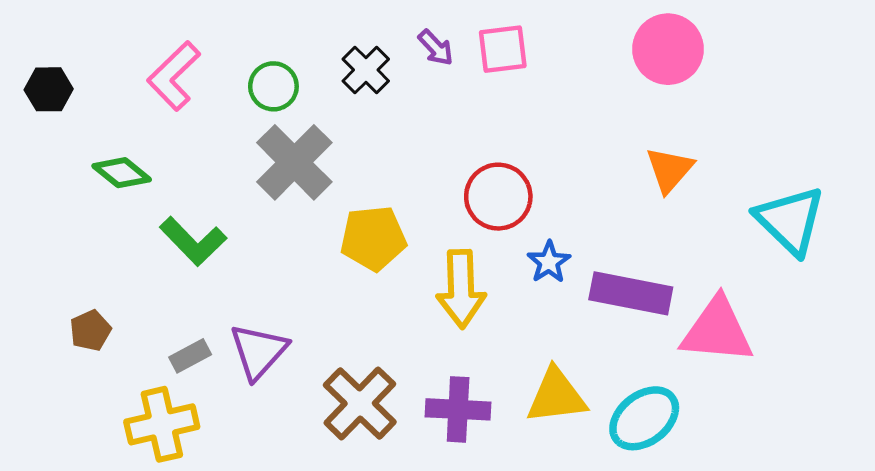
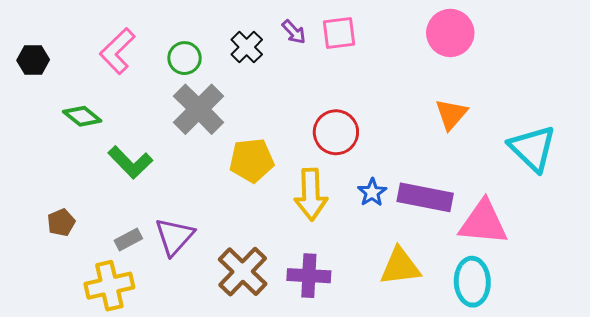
blue star: (549, 262) -> (372, 192), moved
yellow triangle: (556, 396) -> (400, 267), moved
cyan ellipse: (644, 418) -> (472, 282), moved, turned -54

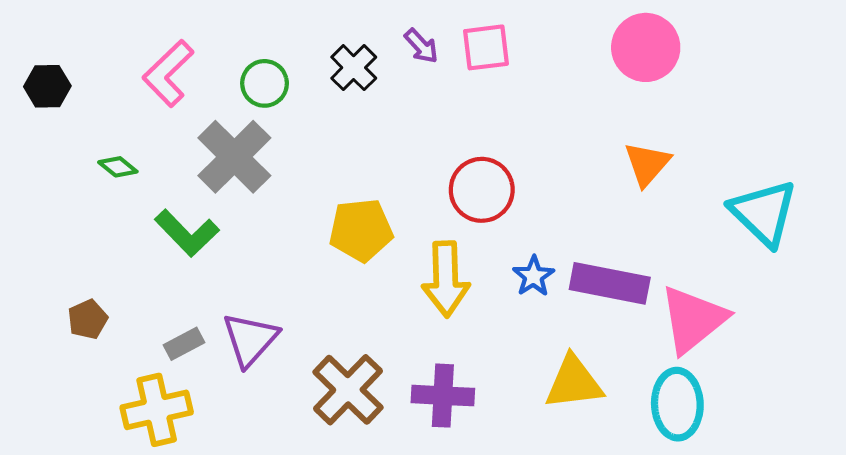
gray cross: (199, 109) -> (234, 157), moved
green diamond: (82, 116) -> (118, 167), size x0.7
pink triangle: (483, 222) -> (693, 319), turned -44

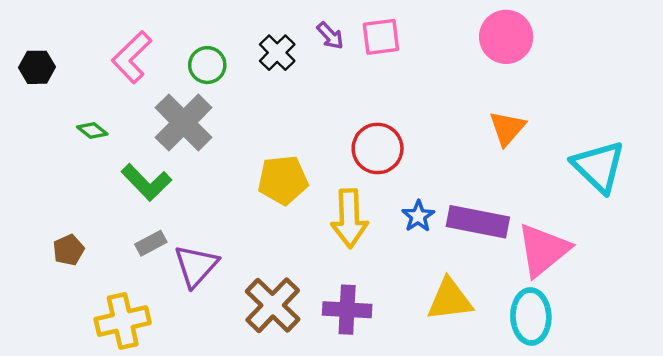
gray rectangle: (184, 344) -> (151, 243), moved

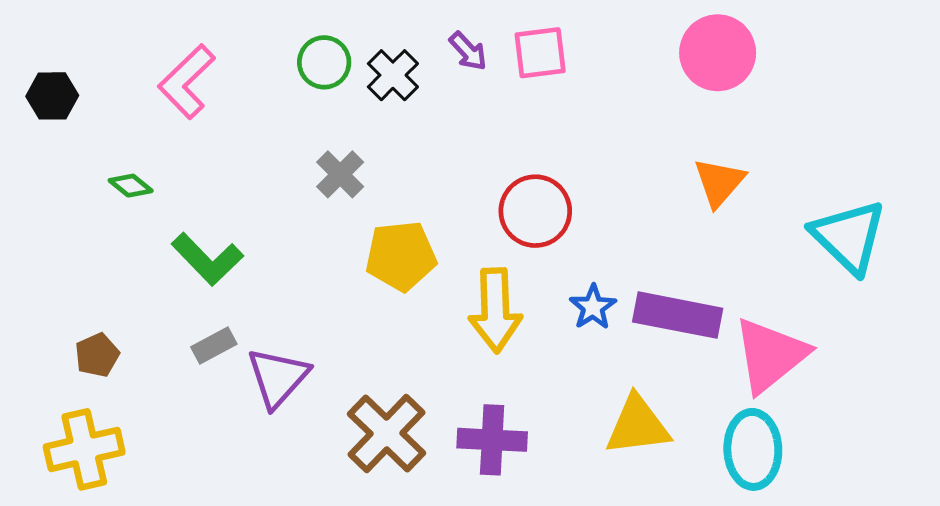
green circle: (207, 65) -> (324, 62), moved
gray cross: (184, 123) -> (340, 174), moved, size x0.6
yellow cross: (123, 321) -> (84, 449), moved

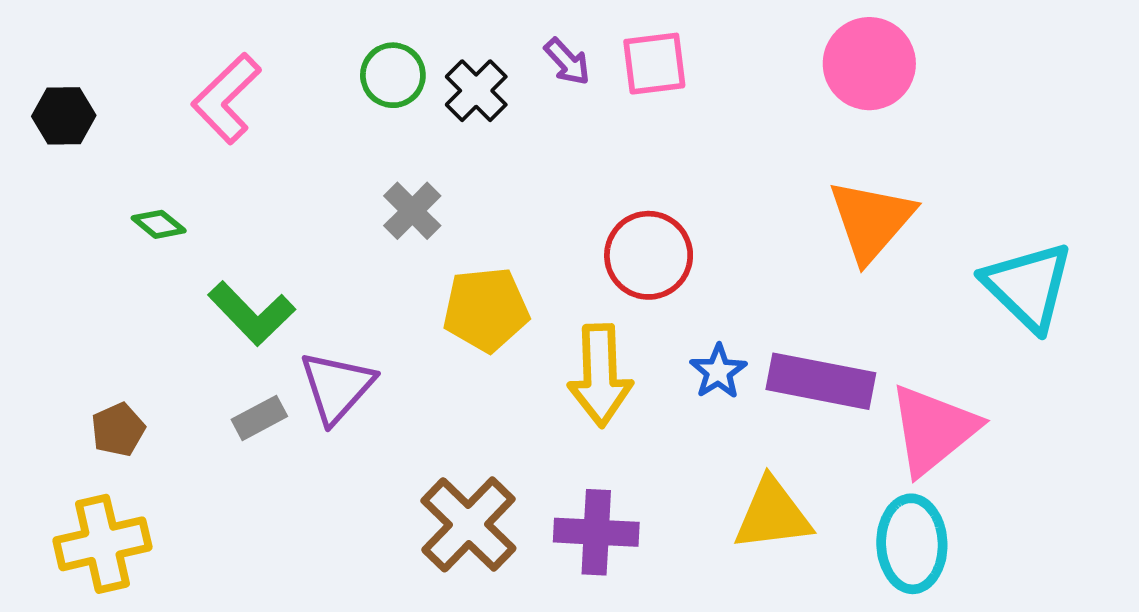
orange triangle: (719, 182) -> (871, 220), size x1.4
purple triangle: (278, 377) -> (337, 387), moved

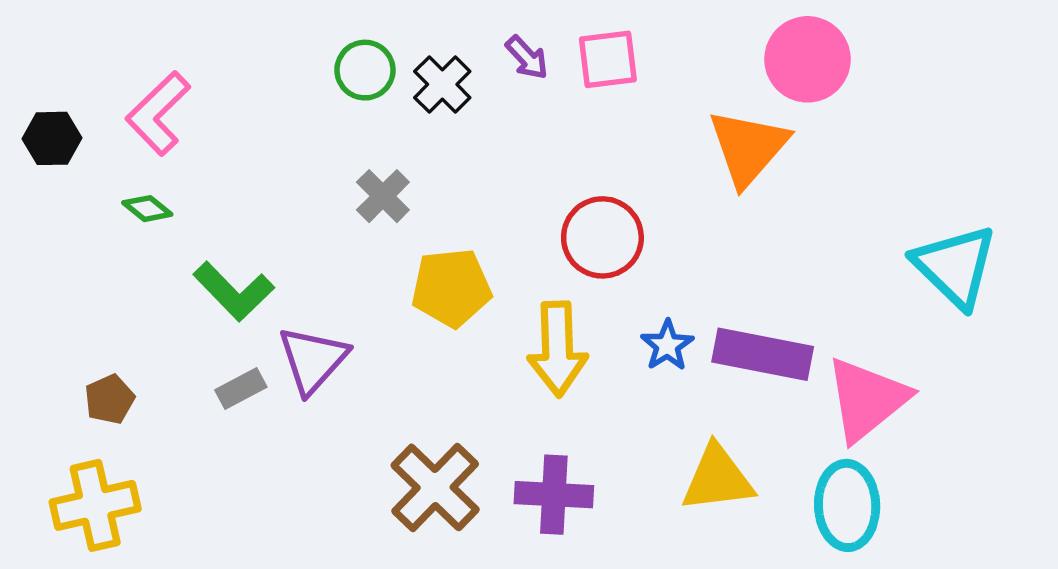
pink L-shape: (226, 98) -> (158, 113), moved
black hexagon: (64, 116) -> (52, 138), moved
orange triangle: (871, 220) -> (748, 147), moved

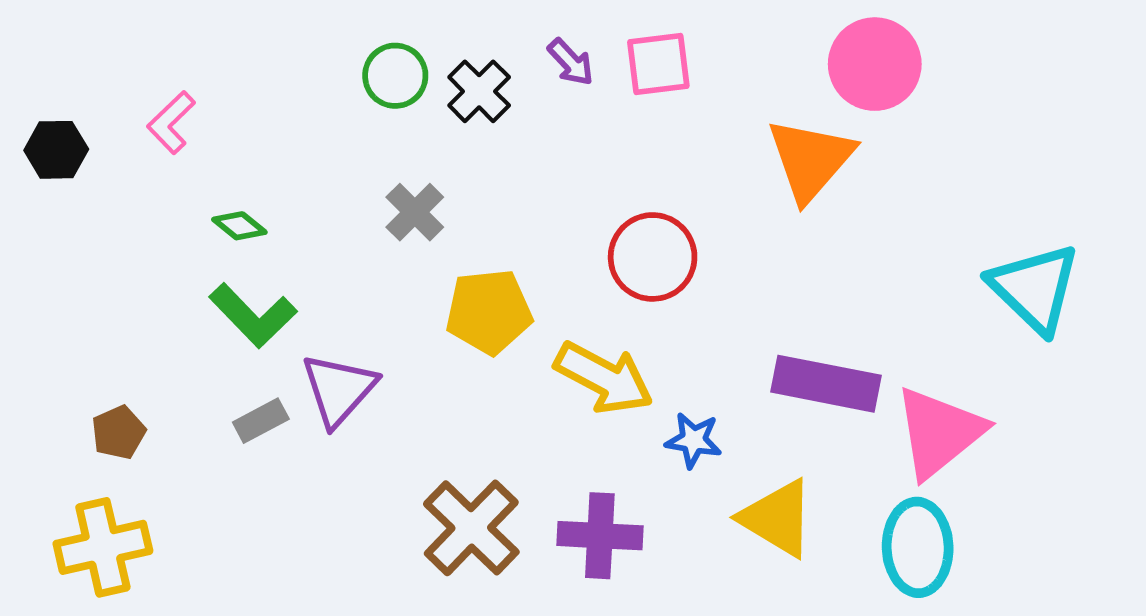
pink L-shape: (158, 113) -> (171, 122), size x0.7
green diamond: (147, 209) -> (239, 226), moved
blue star: (667, 345) -> (693, 440), moved, turned -30
yellow arrow: (557, 349) -> (604, 378), turned -60
yellow triangle: (718, 478) -> (777, 518), turned 38

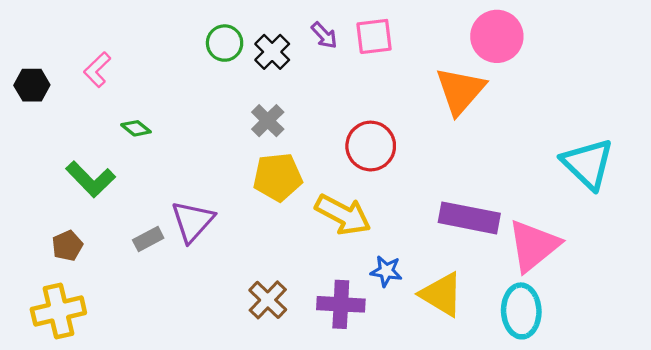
gray cross: (415, 212) -> (268, 121), moved
green L-shape: (253, 315) -> (91, 179), moved
blue star: (693, 440) -> (386, 271), moved
brown cross: (471, 528) -> (268, 300), size x0.7

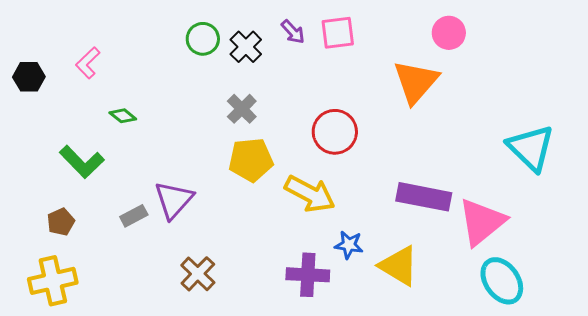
pink circle: (497, 36) -> (449, 33), size x0.7
brown cross: (268, 300) -> (198, 274), moved
cyan ellipse: (521, 311) -> (502, 281), moved, turned -33

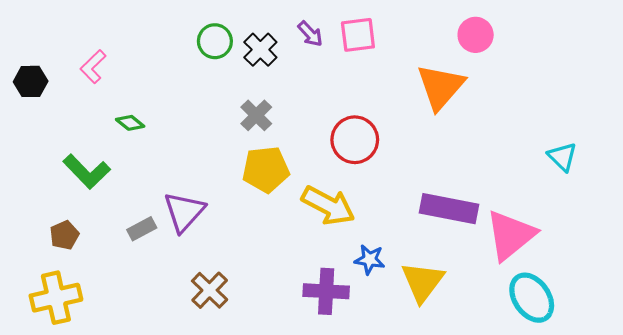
cyan triangle: (531, 148) -> (562, 157), size x0.6
yellow triangle: (399, 266) -> (423, 282), turned 36

